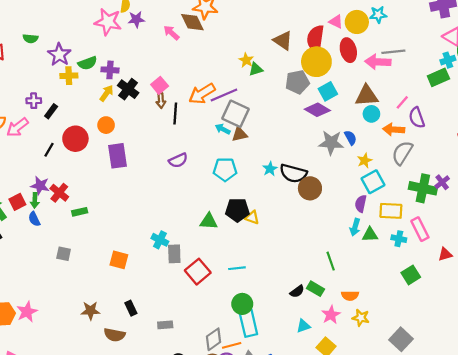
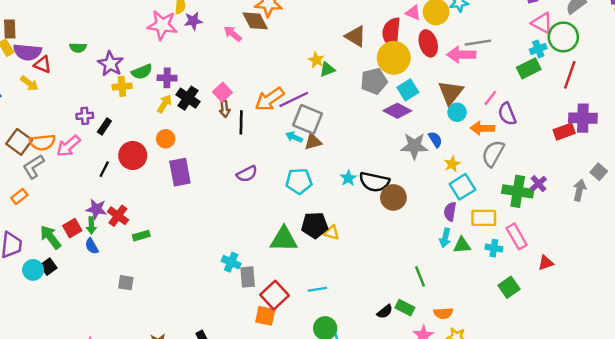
brown triangle: (367, 96) -> (451, 92), turned -45
green triangle: (209, 221) -> (284, 239), size x1.4
orange square: (119, 260) -> (265, 316), moved

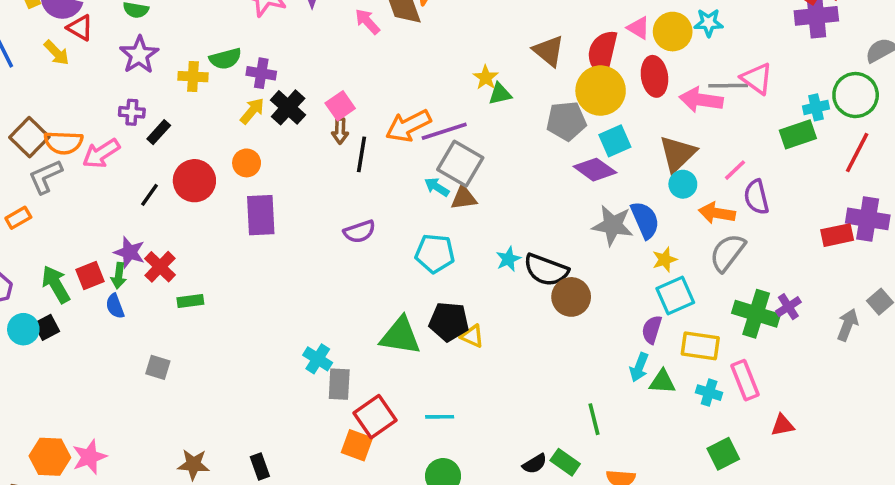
pink triangle: (542, 23) -> (757, 79), moved
purple star: (110, 64) -> (139, 55), moved
blue semicircle: (435, 140) -> (645, 220), size x1.5

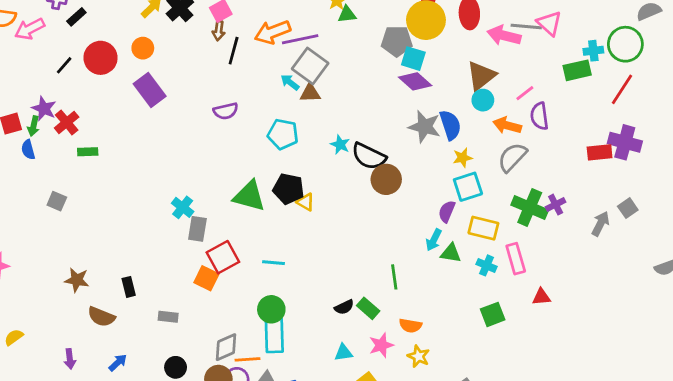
cyan square: (615, 141) -> (413, 59), moved, turned 35
purple rectangle: (261, 215) -> (150, 90), turned -40
cyan star: (508, 259) -> (340, 145), turned -30

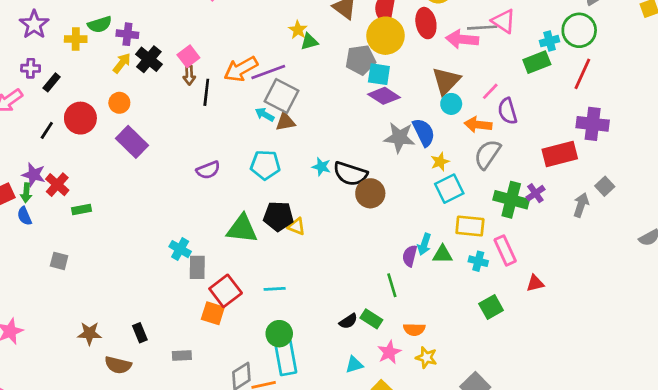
purple semicircle: (226, 111) -> (208, 170), moved
red rectangle: (600, 152) -> (560, 154), moved, size x1.4
purple semicircle: (447, 211) -> (410, 256), moved

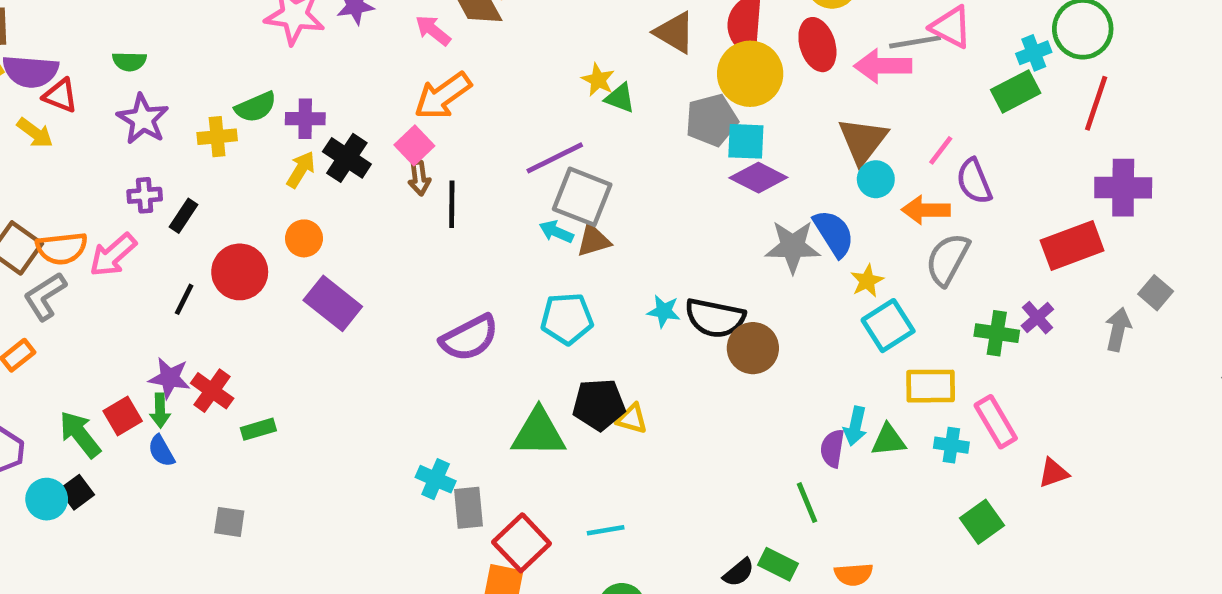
green triangle: (309, 42) -> (620, 98), turned 42
orange arrow: (241, 69) -> (443, 96), moved
purple semicircle: (208, 170) -> (469, 338), size x1.4
green cross: (511, 200) -> (997, 333), size x0.7

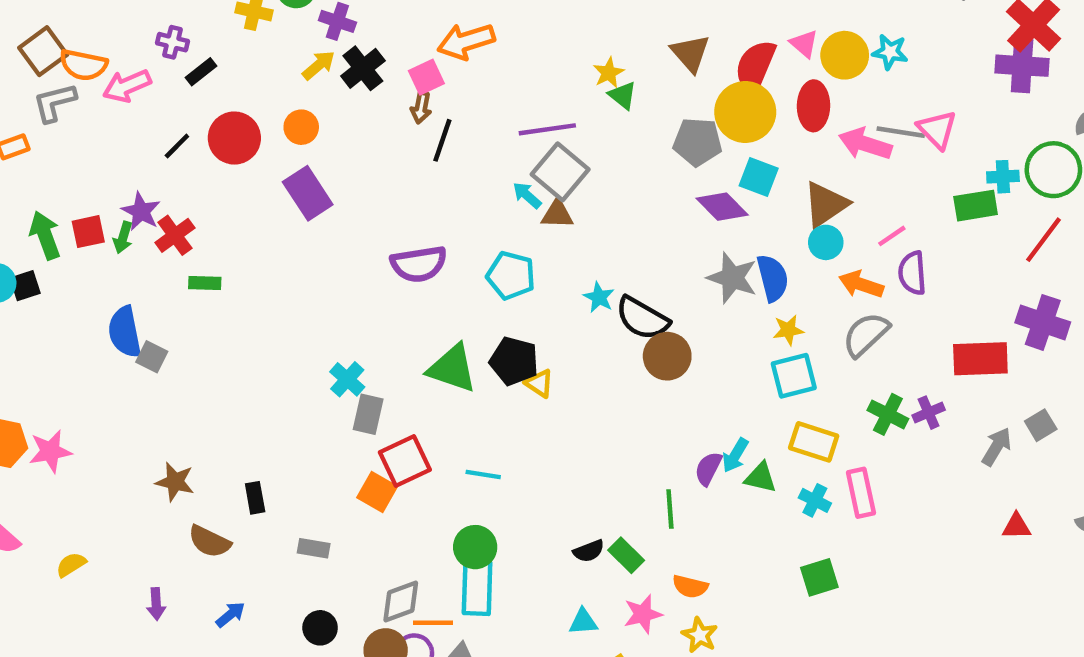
cyan square: (746, 141) -> (759, 177), moved
blue semicircle: (161, 451) -> (125, 332), moved, size x1.6
red triangle: (1053, 473) -> (1016, 526), moved

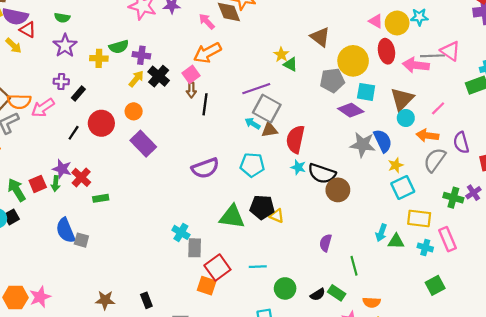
red semicircle: (755, 67) -> (295, 139), moved
purple semicircle: (912, 273) -> (461, 143), moved
purple semicircle: (708, 469) -> (326, 243), moved
green circle: (475, 547) -> (285, 288), moved

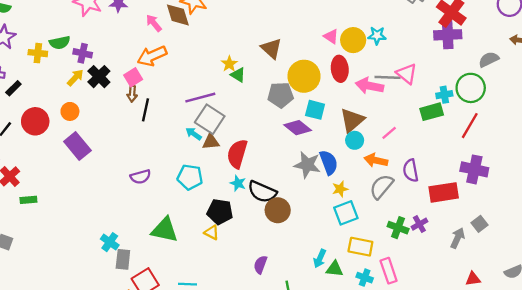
purple semicircle: (205, 168) -> (140, 177), size x0.7
black pentagon: (262, 207) -> (220, 212), moved

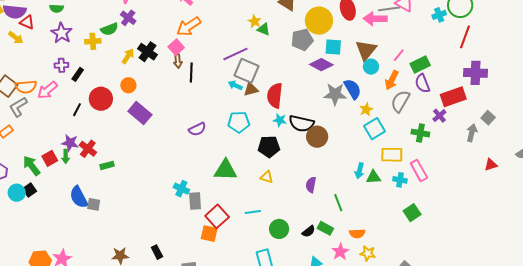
purple cross: (83, 53) -> (128, 18), moved, turned 35
green rectangle: (432, 112) -> (420, 65), moved
orange arrow: (376, 160) -> (392, 80), turned -66
purple cross: (419, 224) -> (439, 116), moved
yellow triangle: (212, 232) -> (267, 177), moved

